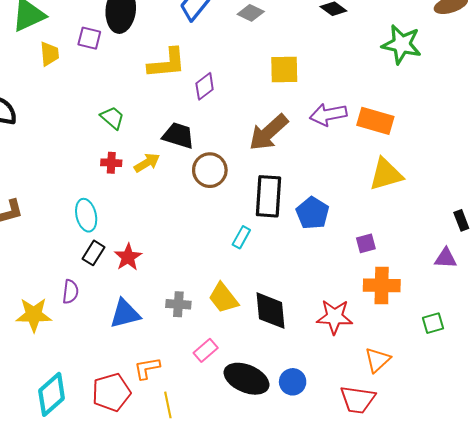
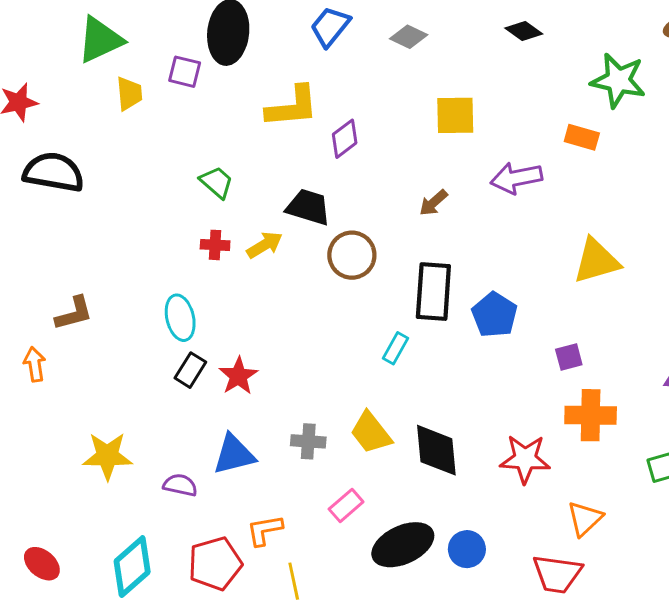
orange rectangle: (375, 121) -> (582, 137), moved, size x0.7
brown arrow: (269, 132) -> (433, 203), size x0.5
purple semicircle: (70, 292) -> (180, 485), moved, turned -85
black ellipse: (246, 379) -> (403, 545), turned -48

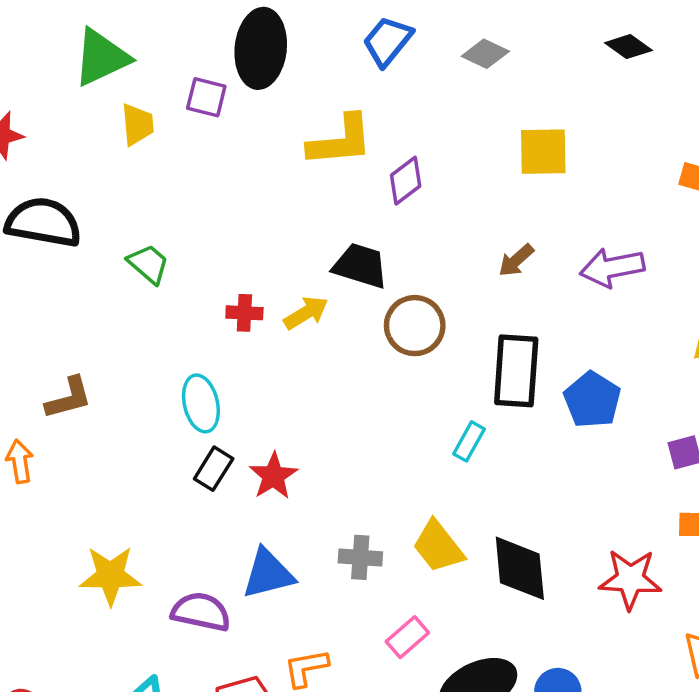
purple arrow: (516, 178) -> (612, 268), moved
green trapezoid: (217, 182) -> (148, 264), moved
purple semicircle: (180, 485) -> (201, 612), size x1.4

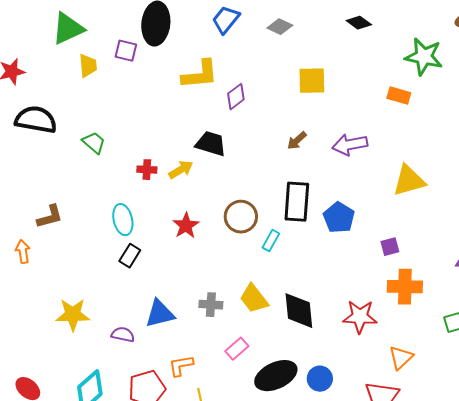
brown circle: (415, 326) -> (241, 217), moved
red star: (273, 476) -> (186, 226), moved
purple semicircle: (201, 612) -> (123, 335), size x0.7

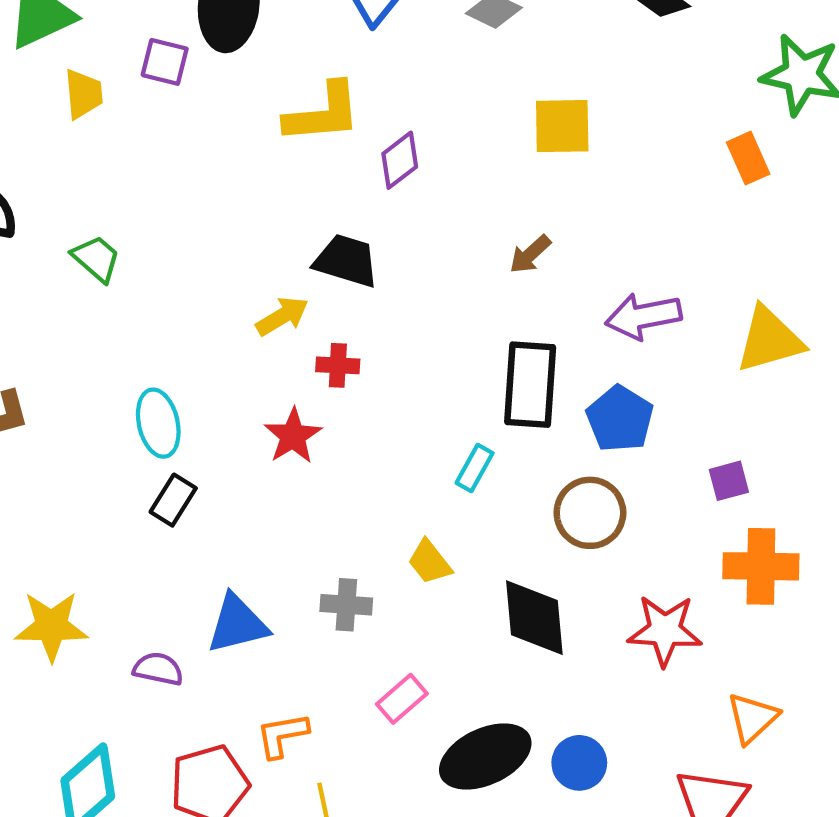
orange rectangle: (399, 96) -> (748, 158), turned 50
purple arrow: (350, 145) -> (643, 316), moved
red cross: (147, 170) -> (338, 365), moved
brown circle: (241, 217) -> (590, 513), moved
yellow trapezoid: (254, 299) -> (430, 562), moved, size x0.7

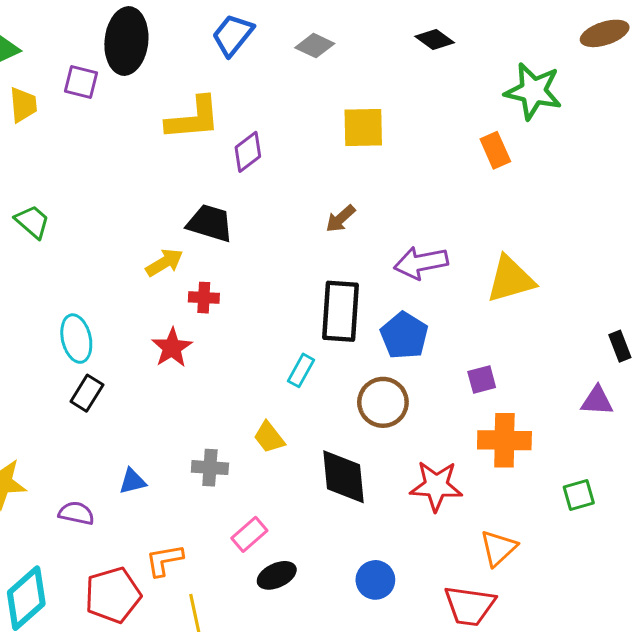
blue triangle: (237, 624) -> (133, 481), size x0.6
black ellipse: (485, 757) -> (277, 575), moved, size x0.6

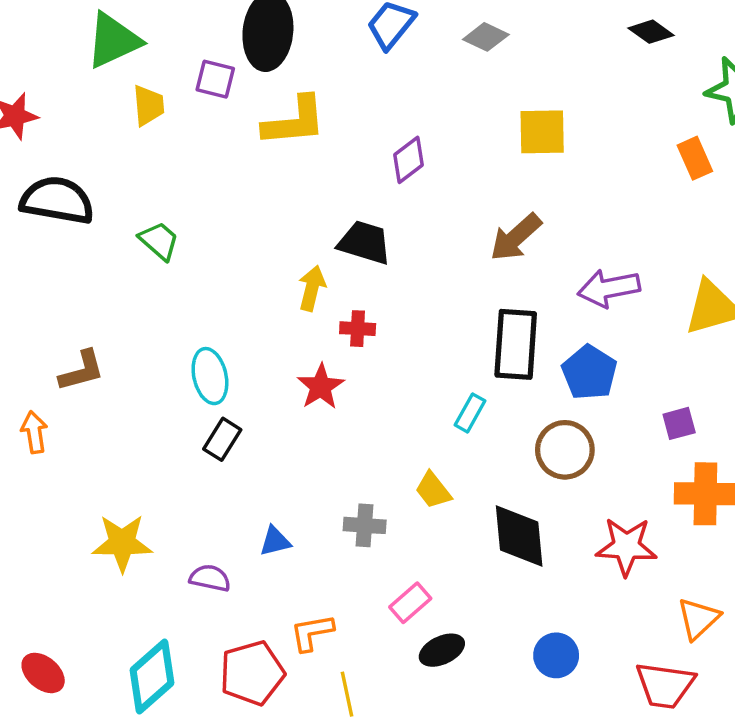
black diamond: (435, 39) -> (651, 32), moved
yellow L-shape: (193, 118) -> (294, 121), moved
brown arrow: (340, 219) -> (516, 237), size x1.5
yellow arrow: (164, 263) -> (312, 288), turned -45

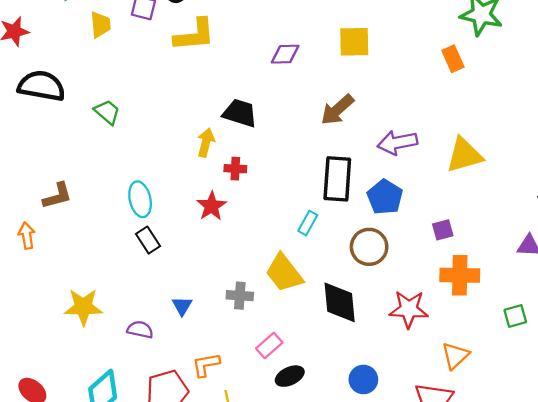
purple diamond: (409, 160) -> (285, 54), moved, turned 36
black rectangle: (222, 439) -> (148, 240), turned -65
yellow trapezoid: (433, 490) -> (284, 273), size x1.6
blue triangle: (275, 541) -> (182, 306), turned -45

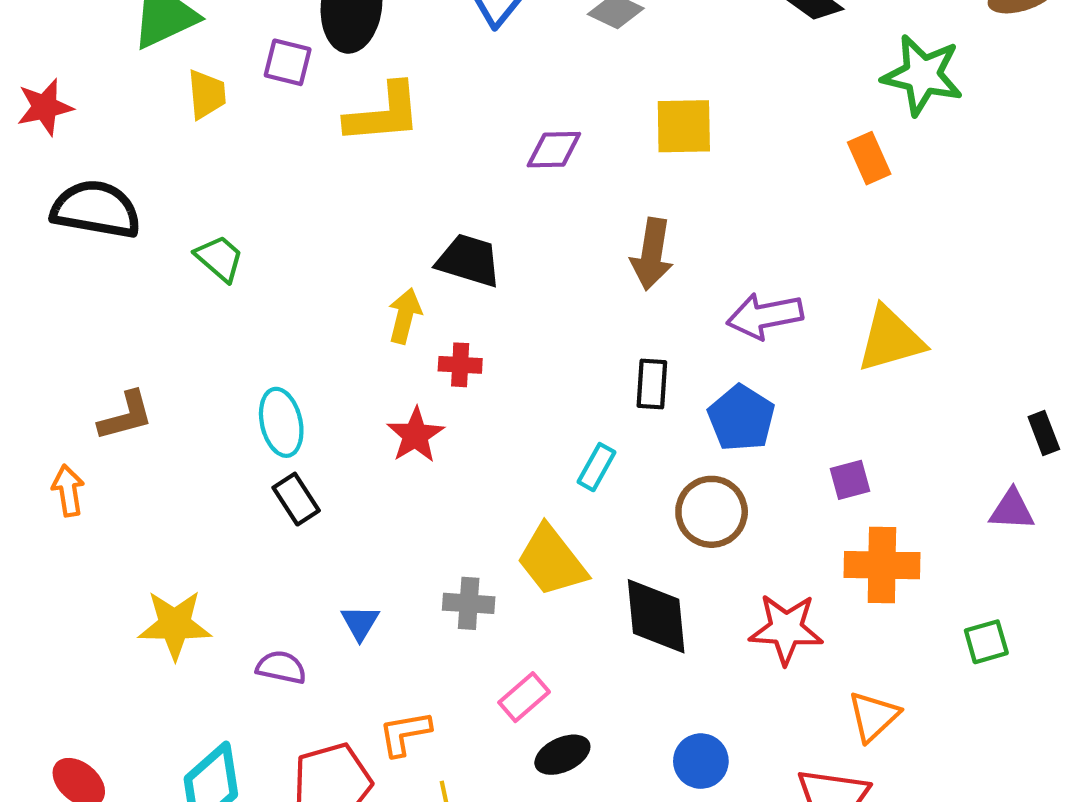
brown arrow: (337, 110) -> (652, 254), turned -39
black rectangle: (337, 179) -> (652, 384), size x0.6

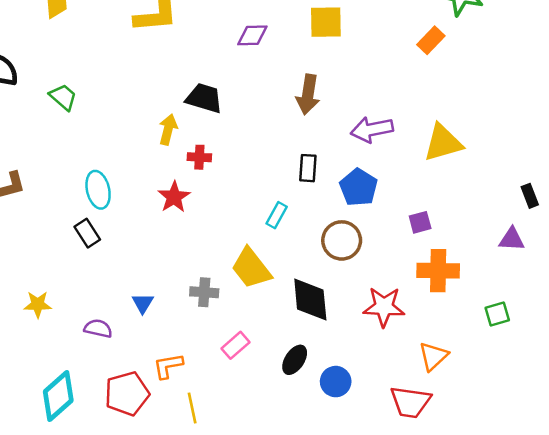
orange rectangle: (869, 158) -> (431, 40), turned 68
black rectangle: (296, 499) -> (87, 233), moved
yellow star: (175, 625) -> (38, 304), size x0.7
black ellipse: (562, 755) -> (295, 360), moved, turned -32

